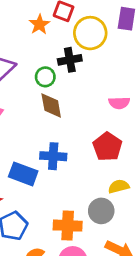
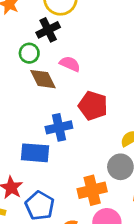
pink semicircle: (119, 103) -> (70, 64), moved, turned -138
red pentagon: (107, 147) -> (93, 106), moved

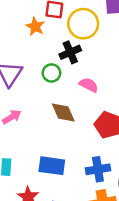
brown diamond: (43, 79) -> (63, 112), moved
blue cross: (59, 127) -> (98, 169), moved

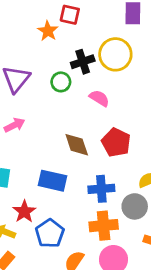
yellow circle: (83, 24) -> (115, 54), moved
brown diamond: (63, 112) -> (77, 145), moved

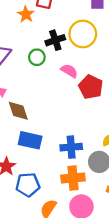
red pentagon: (116, 142) -> (91, 87), moved
brown diamond: (77, 145) -> (18, 111), moved
blue pentagon: (50, 233) -> (28, 185), turned 30

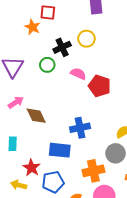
yellow circle: (83, 34) -> (86, 39), size x0.7
blue rectangle: (30, 140) -> (60, 150), moved
blue cross: (71, 147) -> (80, 128), moved

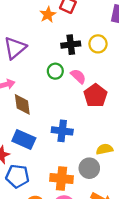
green circle: (47, 65) -> (55, 71), moved
blue rectangle: (60, 150) -> (24, 139), moved

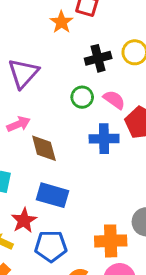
blue cross: (62, 131) -> (104, 139), moved

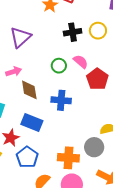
green circle: (82, 97) -> (59, 66), moved
blue cross: (104, 139) -> (61, 100), moved
blue pentagon: (51, 246) -> (27, 157), turned 30

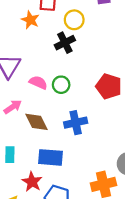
yellow circle: (98, 31) -> (74, 20), moved
pink semicircle: (81, 62) -> (38, 83), moved

